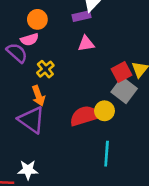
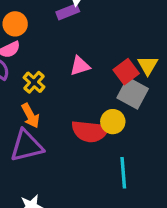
pink triangle: (86, 44) -> (80, 66), moved
red semicircle: (85, 116) -> (90, 131), turned -148
purple triangle: (31, 120) -> (27, 146), turned -40

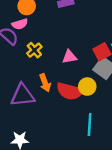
pink triangle: (80, 66) -> (69, 57), moved
orange arrow: (30, 116) -> (45, 83), moved

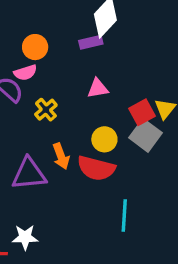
pink triangle: (69, 57) -> (98, 88), moved
yellow circle: (87, 87) -> (104, 139), moved

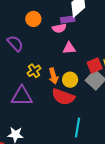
pink semicircle: (25, 73) -> (59, 28), moved
yellow cross: (46, 110) -> (34, 71), moved
orange arrow: (61, 156) -> (53, 76), moved

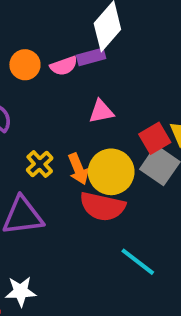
pink semicircle: (59, 28) -> (64, 66), moved
yellow circle: (70, 80) -> (111, 172), size x1.5
cyan line: (77, 128) -> (138, 262), turned -54

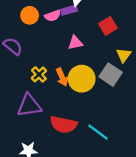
red square: (155, 138) -> (108, 26), moved
red semicircle: (102, 206) -> (63, 125), moved

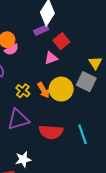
pink semicircle: (53, 16) -> (11, 50), moved
red square: (108, 26) -> (61, 41), moved
cyan line: (98, 132) -> (82, 134), turned 42

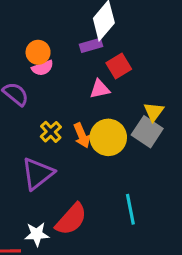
yellow triangle: (95, 63) -> (154, 112), moved
purple triangle: (18, 119) -> (38, 174), turned -30
red semicircle: (51, 132) -> (71, 219), moved, turned -60

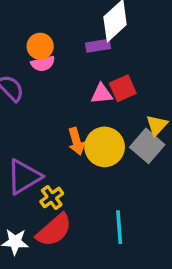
red square: (119, 66) -> (123, 88), moved
yellow cross: (51, 132) -> (52, 197), moved

